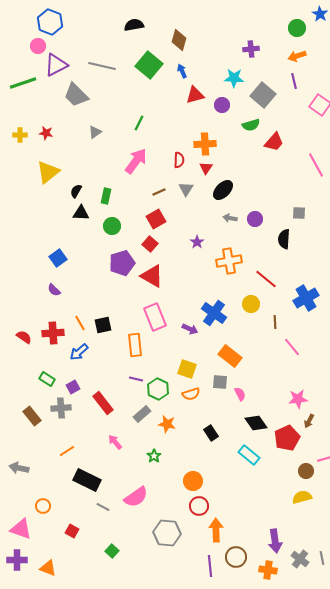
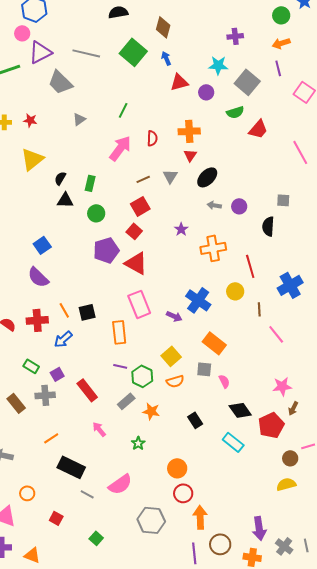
red semicircle: (179, 160) -> (152, 138), moved
red line: (266, 279) -> (250, 266), turned 35
purple semicircle: (54, 290) -> (38, 277), size x1.6
yellow square: (187, 369) -> (171, 356), turned 30

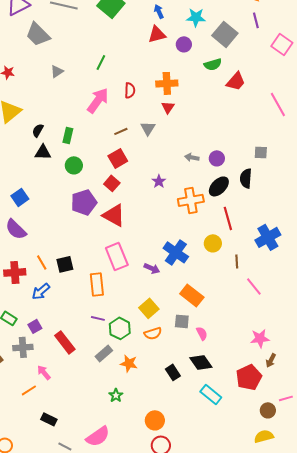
blue arrow: (166, 58) -> (159, 11), moved
black ellipse: (207, 177) -> (219, 186), moved
black diamond: (240, 410) -> (201, 362), moved
pink arrow: (99, 429) -> (44, 372), moved
black rectangle: (71, 467) -> (49, 419), size x0.6

